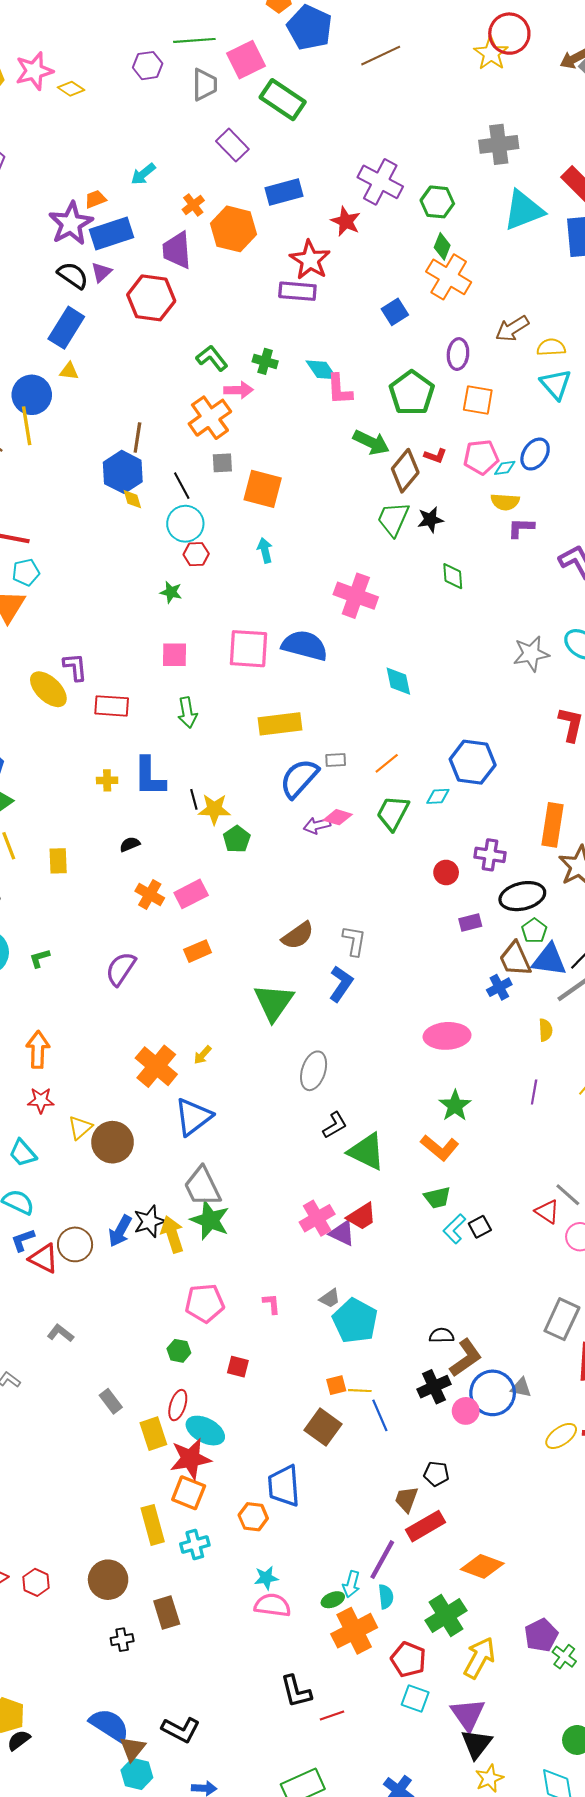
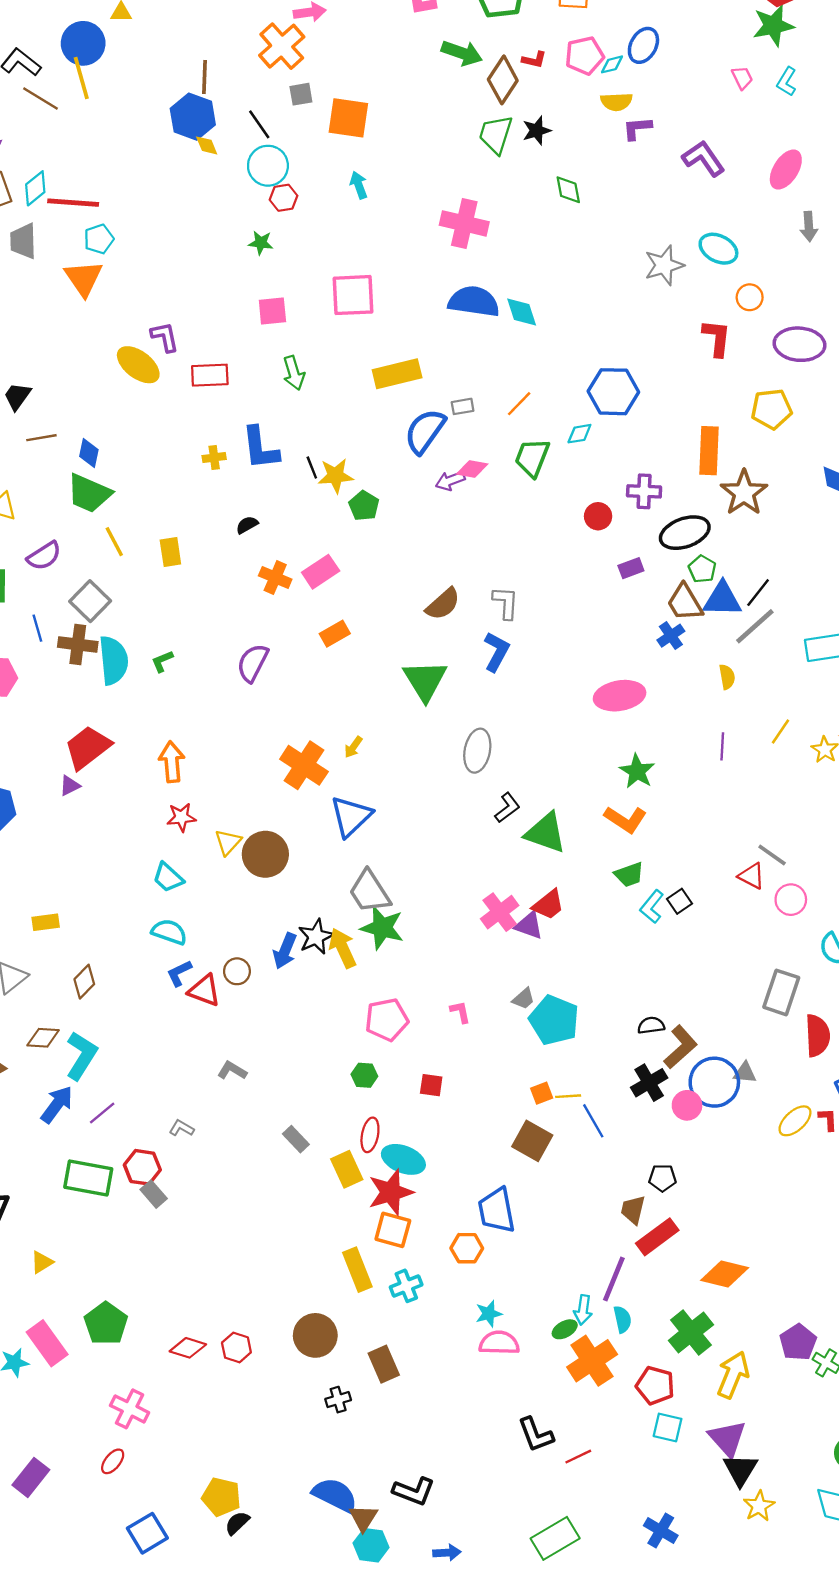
blue semicircle: (305, 645) -> (474, 302), moved
brown circle: (75, 1244) -> (237, 971), size x0.7

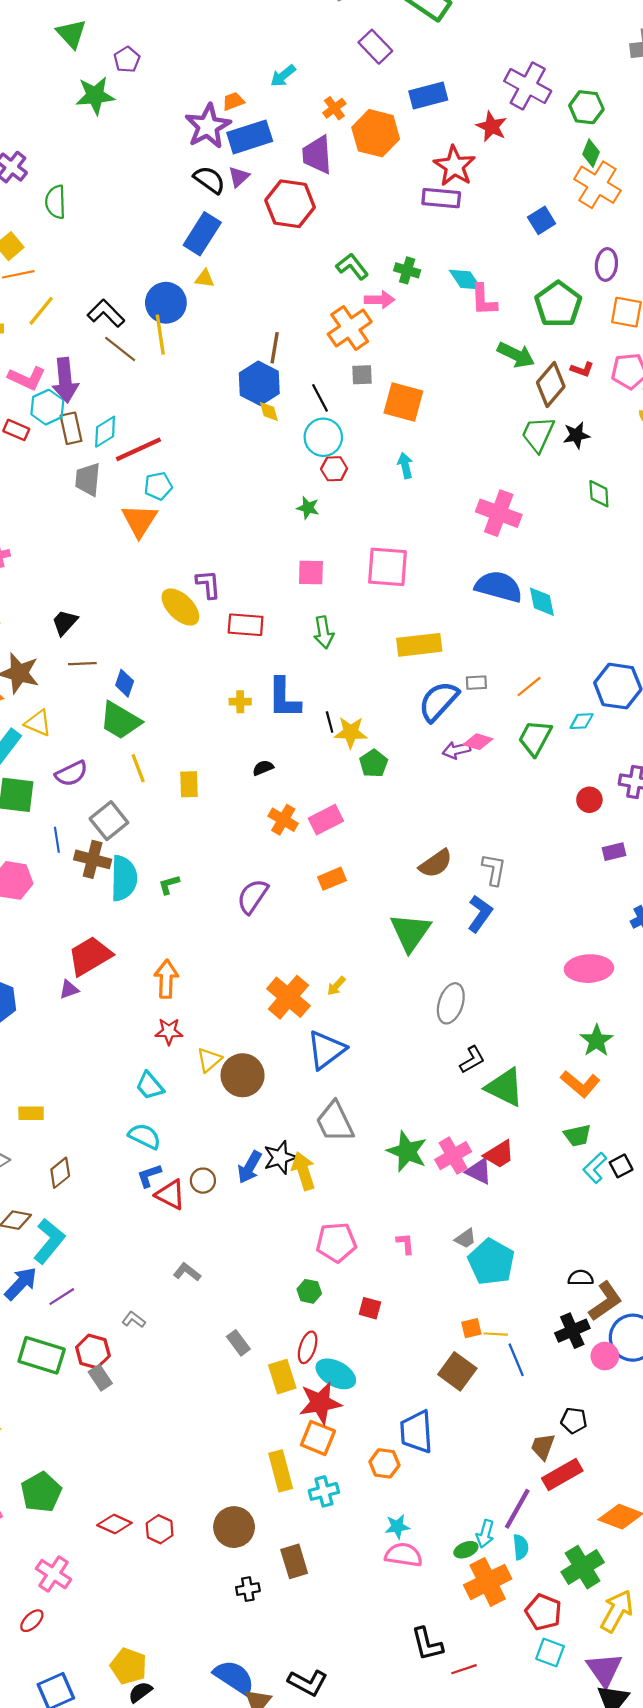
red line: (73, 203) -> (138, 449), turned -36
green star: (382, 928) -> (407, 1151), moved

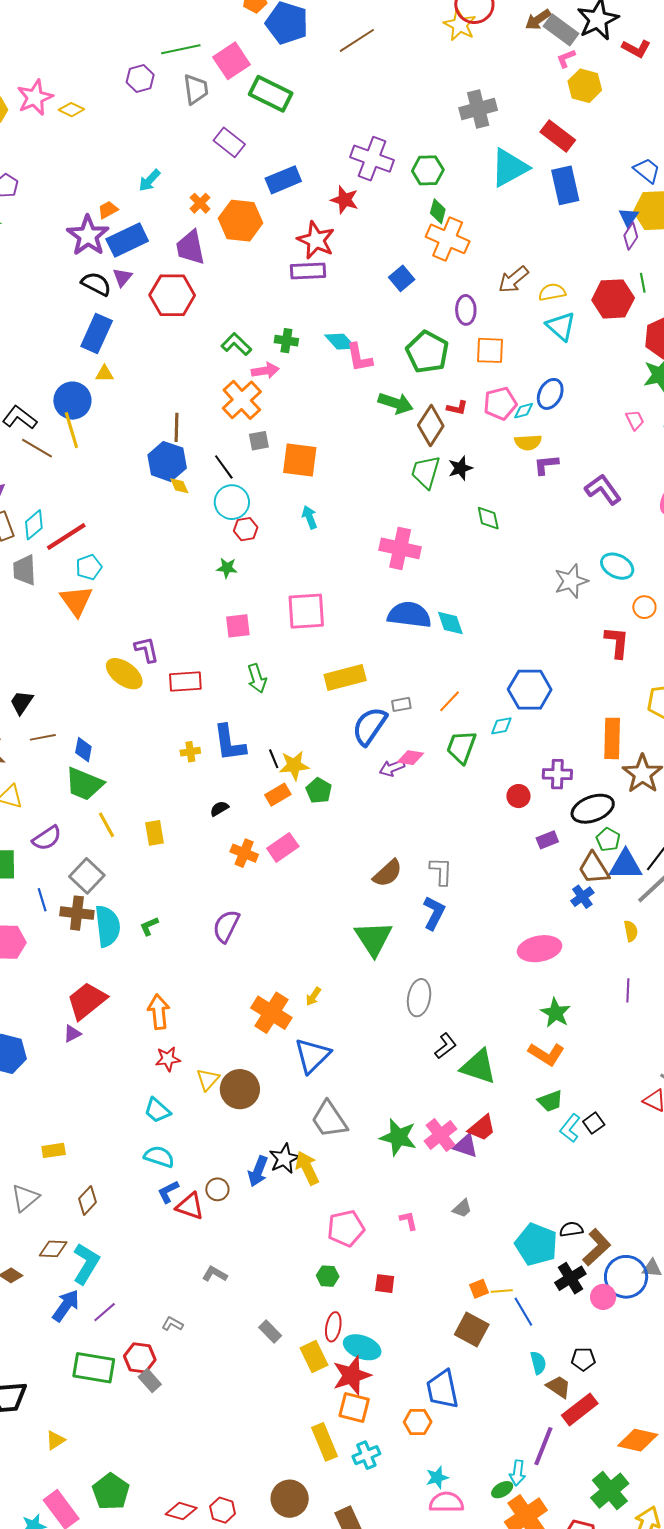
orange rectangle: (332, 879) -> (278, 795), moved
cyan pentagon: (491, 1262) -> (536, 1244), moved
brown trapezoid: (543, 1447) -> (559, 1387), turned 112
cyan semicircle: (521, 1547) -> (538, 1363), moved

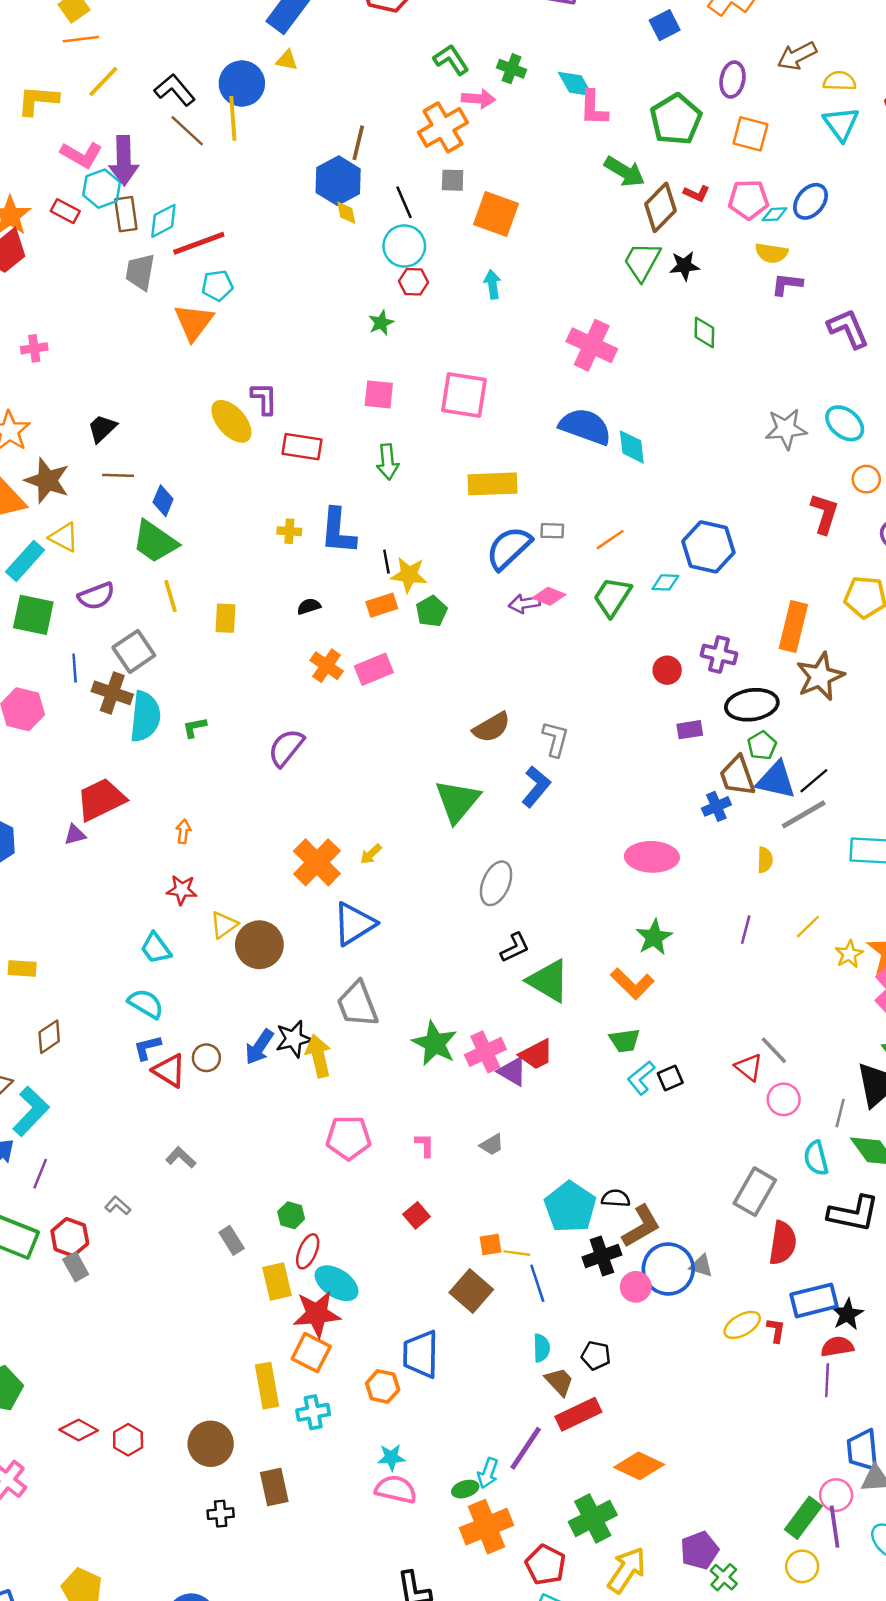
green star: (227, 568) -> (381, 323), turned 30
orange arrow: (159, 1012) -> (183, 832), size x0.6
green hexagon: (328, 1276) -> (291, 1215), moved
red square: (385, 1284) -> (417, 1215), moved, turned 30
purple line: (105, 1312) -> (40, 1174), turned -40

